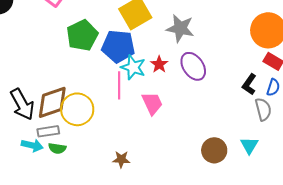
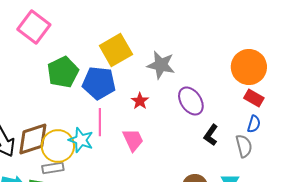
purple ellipse: (193, 66) -> (191, 101), moved
cyan star: (133, 67) -> (81, 140), moved
black L-shape: (249, 84) -> (211, 135), moved
gray rectangle: (48, 131) -> (53, 168), moved

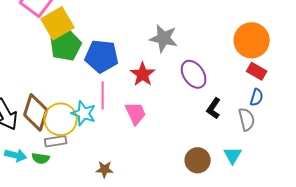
yellow square: (116, 50) -> (58, 23), moved
red star: (140, 101) -> (143, 74), size x1.4
brown diamond: (33, 139) -> (36, 112), turned -54

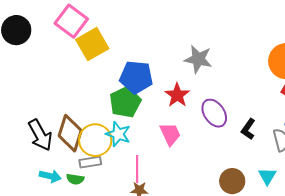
green pentagon: (66, 45) -> (125, 102), moved
purple ellipse: (194, 74) -> (214, 113), moved
pink line: (103, 95) -> (137, 169), moved

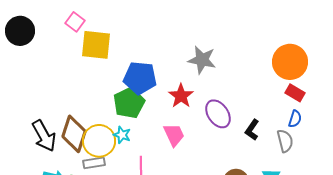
pink square: (71, 21) -> (75, 22), size x0.6
yellow square: (92, 44) -> (96, 45), turned 36
cyan star: (118, 134) -> (122, 135), size x0.7

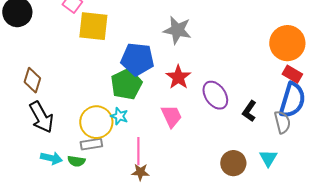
gray star: (202, 60) -> (177, 30), moved
blue semicircle: (295, 119) -> (292, 100), size x2.0
brown diamond: (74, 134) -> (32, 80), moved, size x0.7

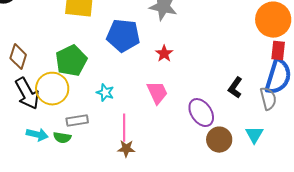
red rectangle: (292, 74) -> (278, 51), turned 66
red star: (178, 77) -> (164, 54), size x0.7
green pentagon: (126, 84) -> (71, 61), moved
purple ellipse: (215, 95) -> (201, 113), moved
yellow circle: (96, 122) -> (52, 89), moved

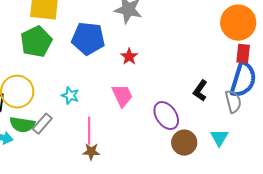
green pentagon: (71, 61) -> (36, 42), moved
gray rectangle: (77, 121) -> (42, 124), turned -40
green semicircle: (62, 138) -> (22, 125), moved, size x1.4

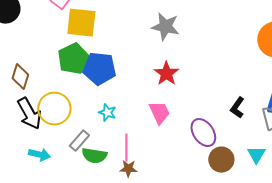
blue pentagon: (88, 39) -> (99, 69), moved
red star: (129, 57) -> (166, 74), size x1.4
green semicircle: (22, 125) -> (94, 156), moved

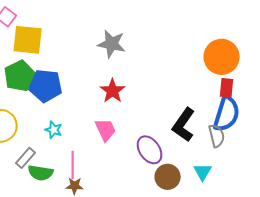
black L-shape: (237, 108) -> (184, 125), size x1.6

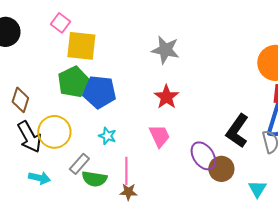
cyan triangle: (203, 172) -> (257, 189), moved
brown circle: (168, 177) -> (221, 169), moved

